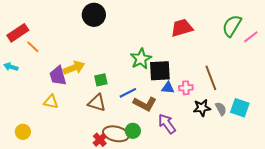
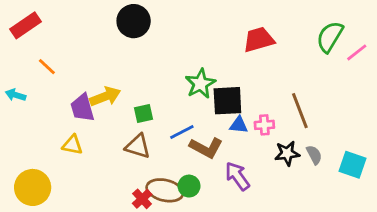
red rectangle: (18, 33) -> (25, 25), moved
cyan square: (240, 108) -> (353, 165), moved
yellow circle: (23, 132) -> (33, 187), size x1.6

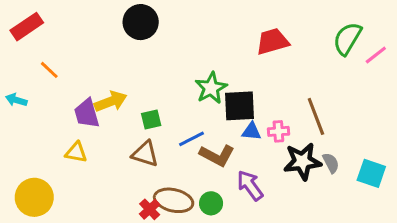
black star: (287, 153) -> (302, 161), size x1.4
green circle: (189, 186) -> (211, 203), moved

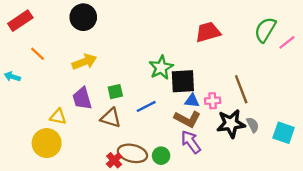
black circle: (141, 22) -> (83, 17), moved
yellow arrow: (111, 101) -> (84, 62), moved
purple trapezoid: (87, 113) -> (82, 98), moved
brown L-shape: (217, 155) -> (187, 119), moved
yellow circle: (34, 197) -> (47, 143), moved

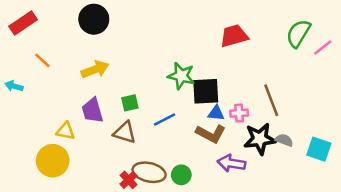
green star: (161, 68) -> (181, 76), turned -30
gray semicircle: (253, 125) -> (284, 140), turned -42
purple arrow: (191, 142) -> (231, 163), moved, turned -45

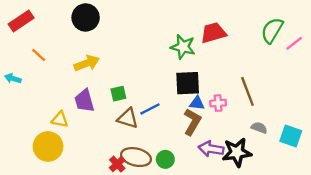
green star: (181, 76) -> (183, 47), moved
brown triangle: (125, 132) -> (128, 118), moved
brown L-shape: (211, 134) -> (192, 122), turned -88
black star: (260, 139) -> (237, 152), moved

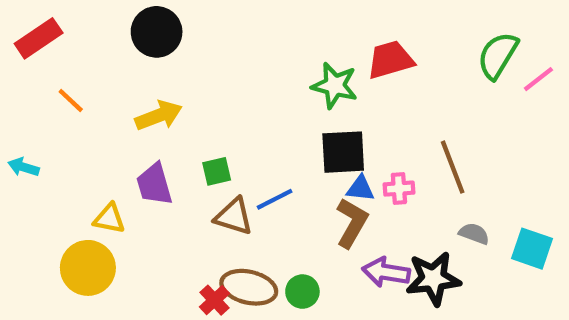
cyan arrow: (13, 78) -> (24, 167), moved

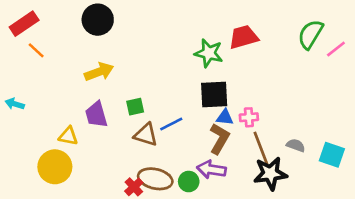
orange line: (71, 101) -> (36, 50), moved
brown line: (453, 167) -> (261, 148), moved
purple arrow: (386, 272) -> (211, 169), moved

